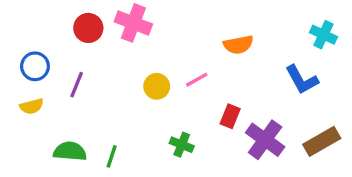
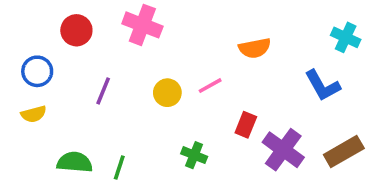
red circle: (88, 28) -> (76, 30), moved
purple line: (77, 85) -> (103, 91), moved

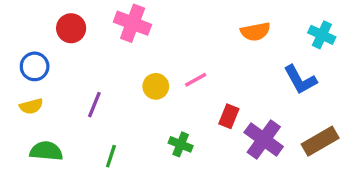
orange semicircle: (255, 48) -> (255, 32), moved
purple line: (103, 91) -> (94, 105), moved
green semicircle: (75, 162) -> (46, 151), moved

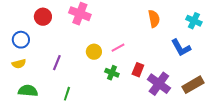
orange semicircle: (255, 32) -> (154, 19), turned -90
green cross: (181, 144) -> (112, 73), moved

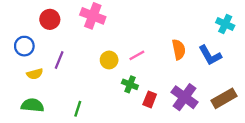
orange semicircle: (154, 19) -> (179, 50), moved
purple line: (57, 63) -> (59, 60), moved
yellow semicircle: (19, 64) -> (35, 74), moved
red rectangle: (138, 70) -> (150, 99), moved

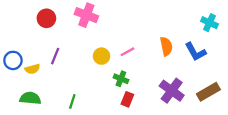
blue circle: (24, 46) -> (13, 60), moved
red rectangle: (150, 99) -> (127, 99), moved

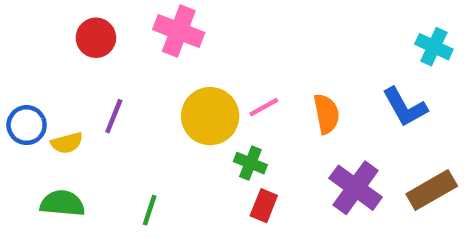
orange semicircle: (166, 46) -> (326, 114), moved
yellow circle: (101, 56) -> (210, 116), size x1.6

